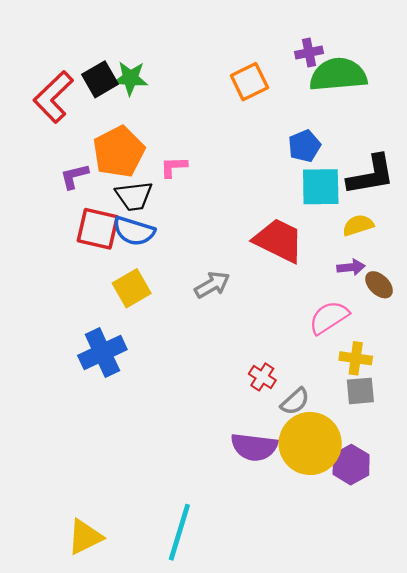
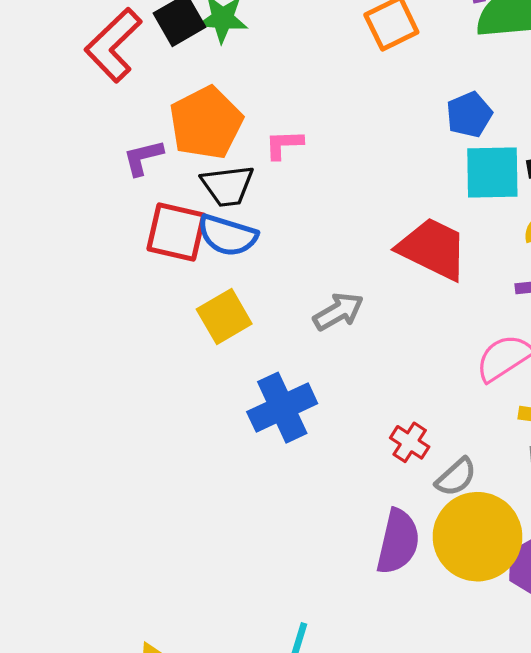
blue cross: (102, 352) -> (282, 408), moved
purple semicircle: (254, 447) -> (398, 542), turned -84

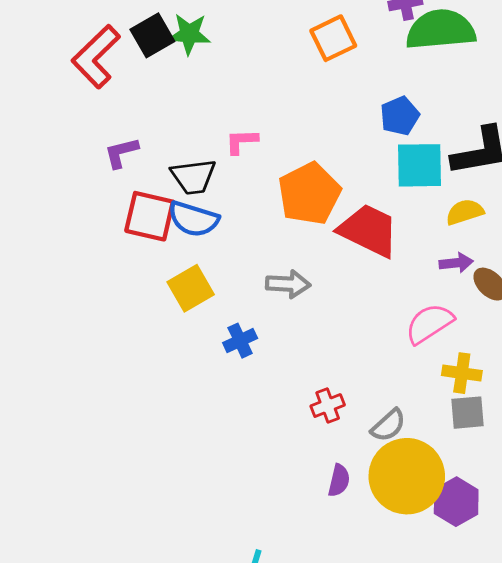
orange pentagon: (206, 123) -> (309, 194), moved
gray arrow: (338, 312) -> (288, 284), turned 33
blue cross: (282, 408) -> (240, 341), moved, size x0.6
red cross: (410, 442) -> (328, 406), moved, turned 36
purple semicircle: (398, 542) -> (339, 480), size x0.6

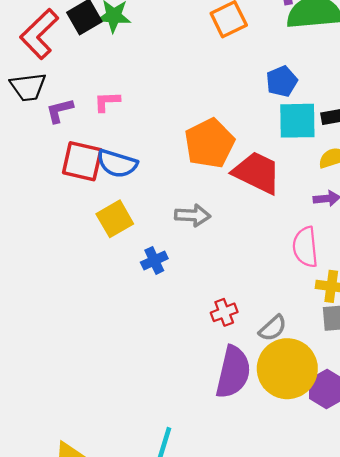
pink L-shape: (241, 141) -> (107, 102), moved
black trapezoid: (193, 177) -> (28, 87), moved
pink semicircle: (429, 324) -> (305, 247), turned -63
purple semicircle: (339, 480) -> (233, 372), size x2.0

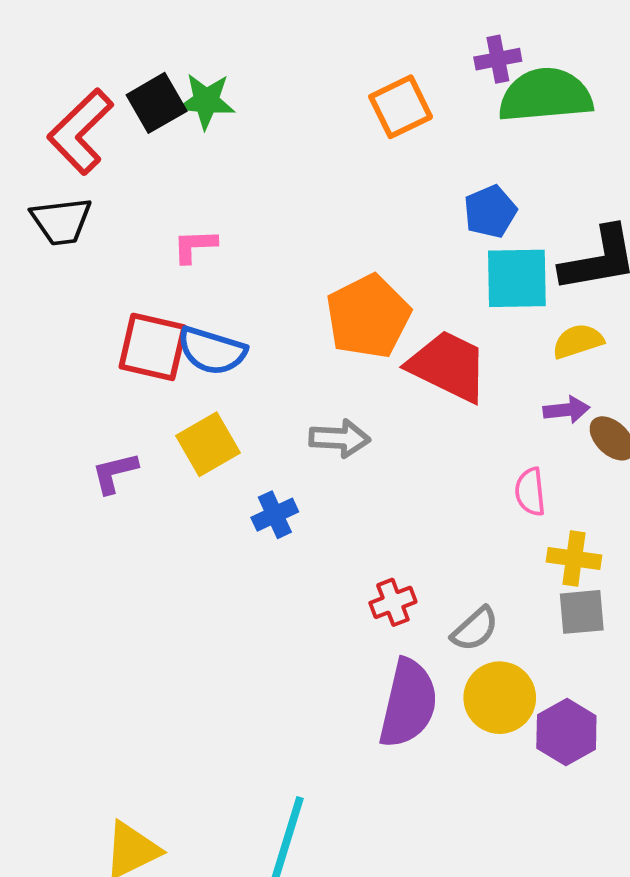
purple L-shape: (60, 111) -> (115, 473), moved
pink semicircle: (305, 247) -> (530, 492), size x0.7
yellow circle: (287, 369) -> (500, 698), size x0.7

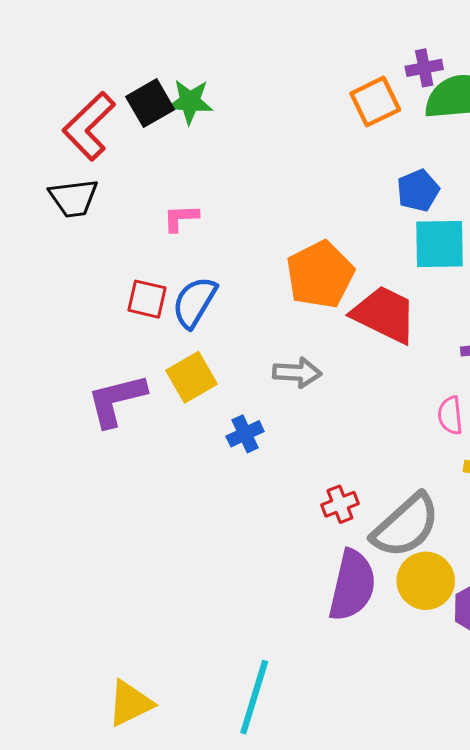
orange square: (401, 107) -> (375, 102), moved
red square: (153, 347) -> (147, 299), size x0.7
blue semicircle: (212, 351) -> (195, 302), turned 104
purple L-shape: (115, 473) -> (116, 400), size x1.6
gray semicircle: (475, 629) -> (406, 526), size x1.8

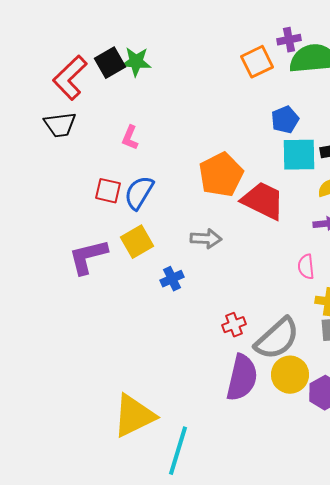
pink L-shape: (181, 218) -> (130, 138), turned -65
yellow triangle: (130, 703) -> (134, 416), moved, size x1.4

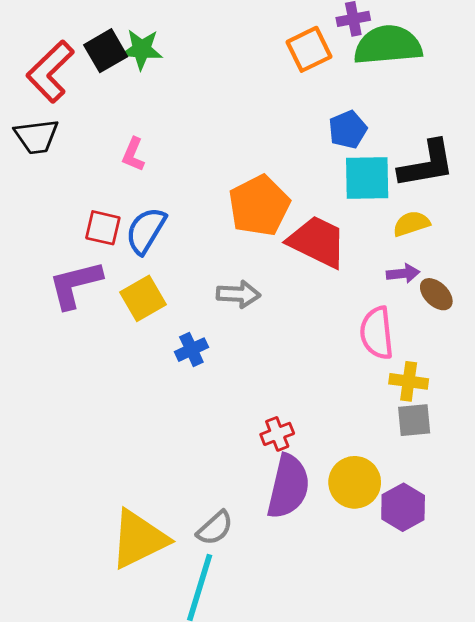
purple L-shape: (88, 257) -> (75, 285), moved
pink semicircle: (306, 267) -> (377, 333), size x1.5
red cross: (234, 325) -> (277, 434), moved
gray semicircle: (277, 339) -> (215, 528), moved, size x0.6

